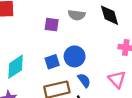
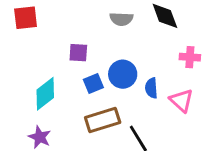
purple square: (52, 25) -> (78, 53), moved
blue semicircle: (84, 80) -> (151, 88), moved, turned -144

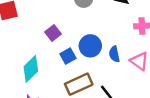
purple square: (78, 53) -> (53, 33), turned -35

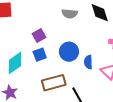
blue square: (68, 56) -> (40, 55), moved

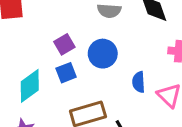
blue circle: (69, 52) -> (103, 54), moved

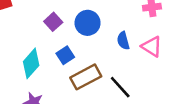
blue square: (66, 73) -> (65, 55), moved

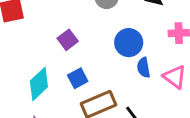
blue circle: (88, 23) -> (129, 43), moved

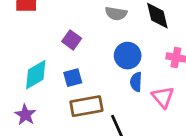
purple square: (68, 40) -> (72, 40), turned -30

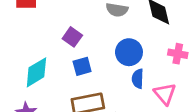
blue square: (73, 78) -> (82, 66), moved

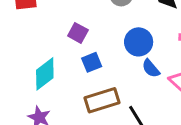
blue semicircle: (138, 79) -> (151, 68), turned -36

